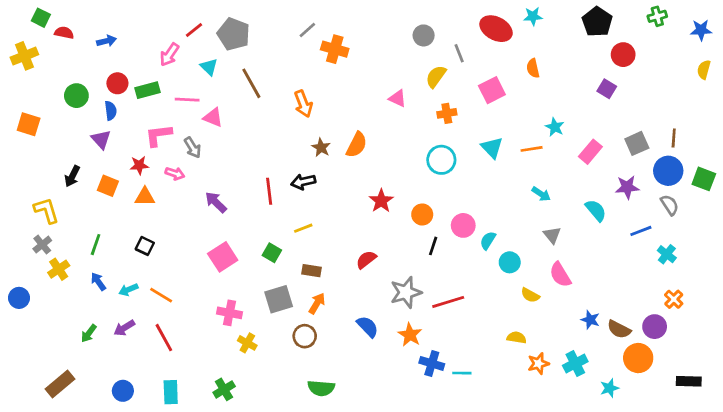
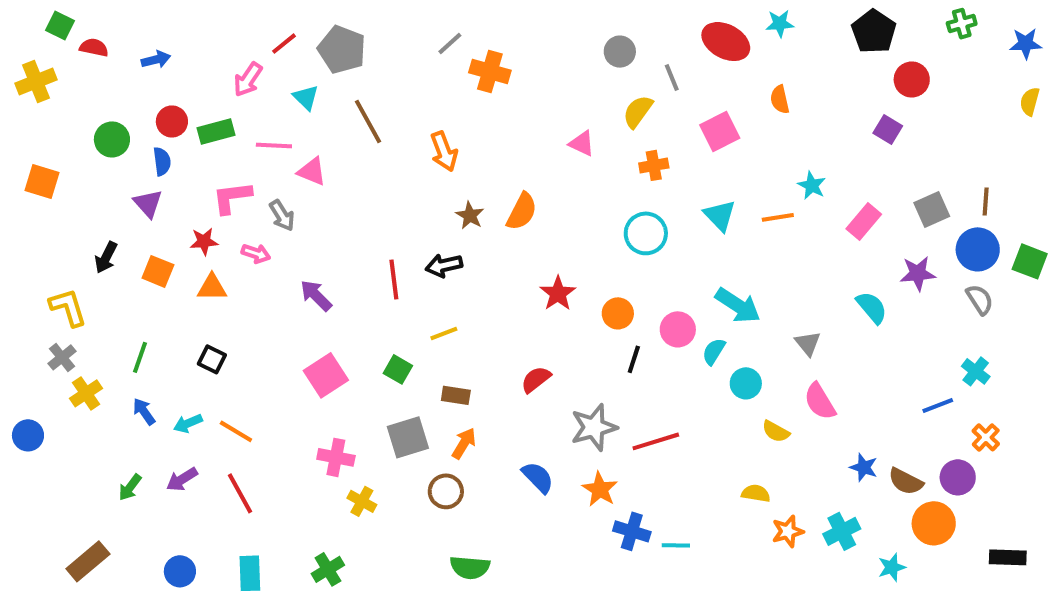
cyan arrow: (541, 194) -> (738, 305), moved, size x1.6
blue line: (641, 231) -> (938, 405), moved

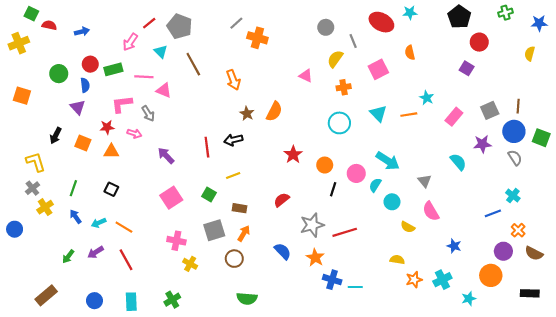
yellow semicircle: (1030, 101) -> (530, 54), moved
brown semicircle: (906, 481) -> (534, 253), moved

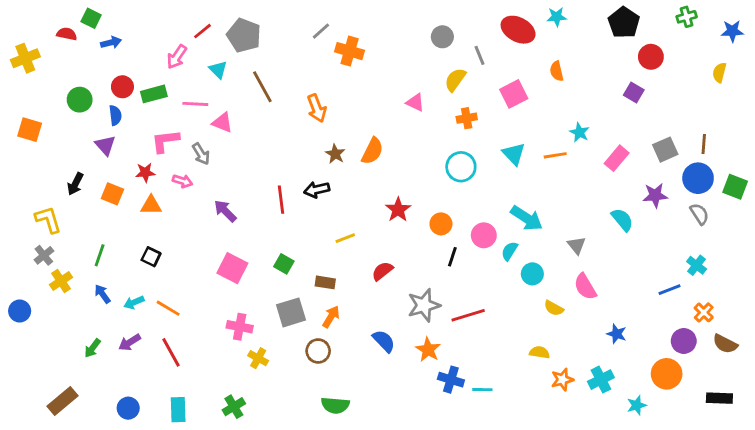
green square: (31, 14) -> (91, 18), moved
yellow line: (233, 176) -> (345, 238), moved
pink square: (171, 198) -> (232, 268), turned -30

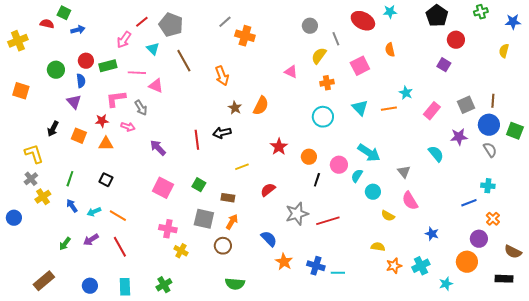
cyan cross: (697, 265) -> (488, 186), turned -32
gray square: (291, 312) -> (204, 219), turned 30
brown semicircle: (725, 344) -> (513, 252), moved
orange star: (428, 350) -> (284, 262), moved

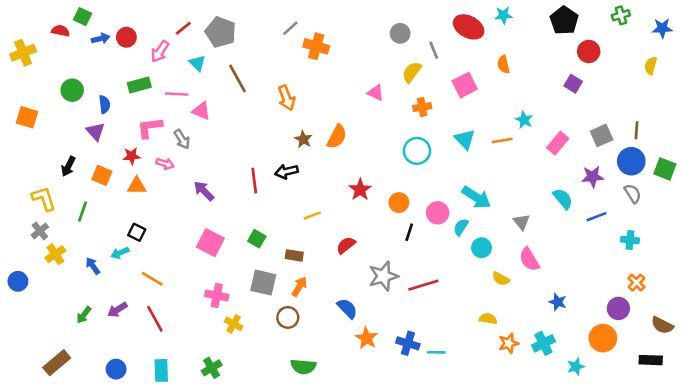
red circle: (86, 61) -> (126, 37), moved
green line: (70, 179) -> (82, 212), moved
blue line: (469, 203) -> (596, 217), moved
cyan arrow: (94, 212) -> (120, 253), moved

